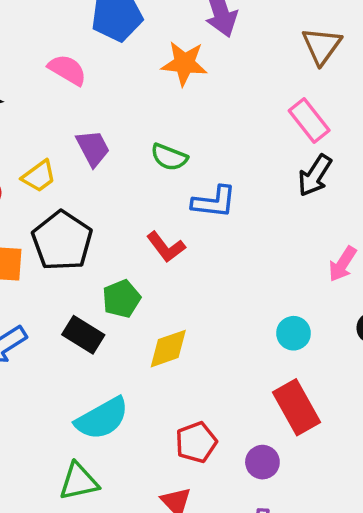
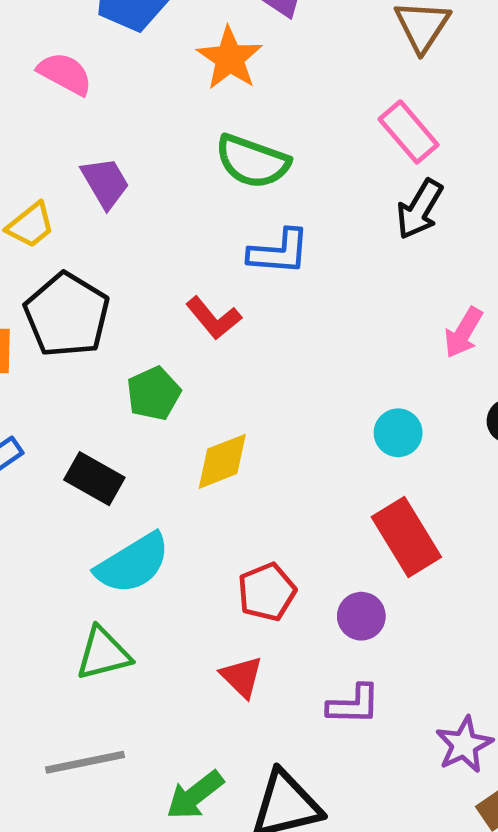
orange star: (184, 63) -> (230, 58), turned 30
green semicircle: (169, 157) -> (252, 161), moved, size x1.4
black rectangle: (83, 335) -> (94, 479), moved

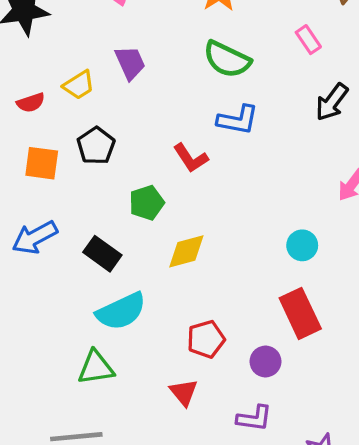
pink rectangle: (409, 132) -> (308, 40), moved, size x0.7
black pentagon: (67, 315) -> (96, 146), size x0.7

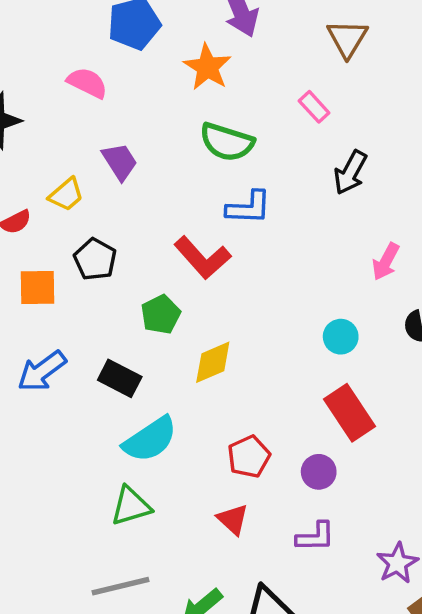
red L-shape: (191, 158) -> (203, 258), size x1.4

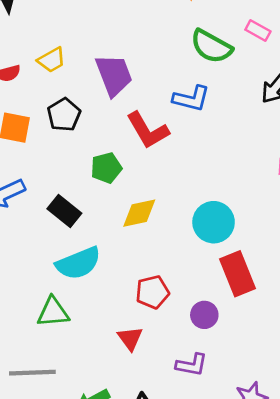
pink rectangle: (314, 107) -> (258, 30), turned -30
green semicircle: (227, 142) -> (211, 46), moved
purple trapezoid: (120, 162) -> (114, 75), moved, size x1.4
cyan circle: (341, 337) -> (214, 222), moved, size x1.5

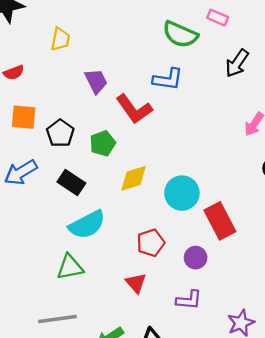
yellow trapezoid: (52, 60) -> (60, 39), moved, turned -45
purple trapezoid: (114, 75) -> (96, 81), moved, size x0.7
black pentagon: (64, 115) -> (60, 133), moved
cyan circle: (214, 222) -> (182, 193), moved

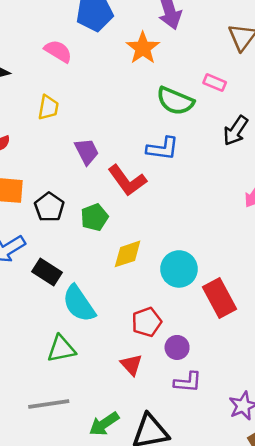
black rectangle: (71, 182) -> (47, 272), moved
cyan semicircle: (87, 225) -> (79, 304), turned 84
purple circle: (196, 258) -> (177, 347), moved

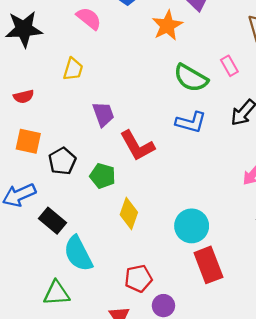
pink rectangle: (215, 83) -> (229, 66), turned 30
blue L-shape: (163, 148) -> (191, 122), moved
green pentagon: (94, 217) -> (103, 176), turned 30
yellow diamond: (128, 254) -> (129, 213), turned -60
cyan circle: (179, 269) -> (192, 226), moved

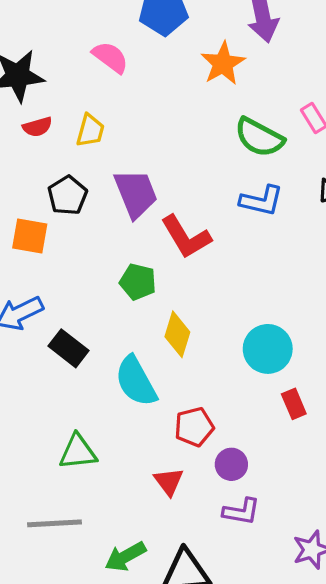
red semicircle: (24, 97) -> (37, 127), moved
purple trapezoid: (103, 114) -> (136, 194), size x1.4
black pentagon: (62, 161) -> (68, 195), moved
cyan semicircle: (78, 254) -> (136, 381), moved
red rectangle: (208, 265) -> (294, 404), size x0.6

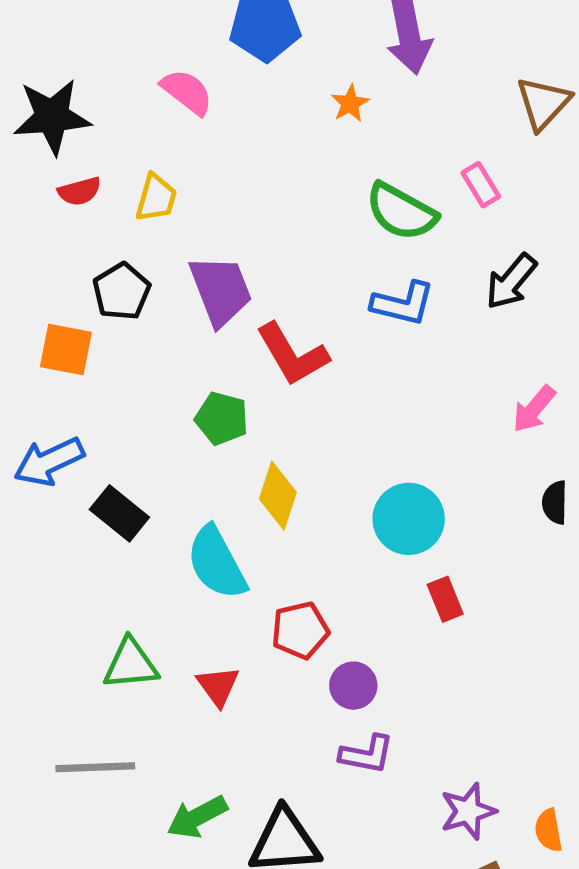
orange star: (223, 63) -> (350, 103), size x0.6
red triangle: (169, 482) -> (218, 686), moved

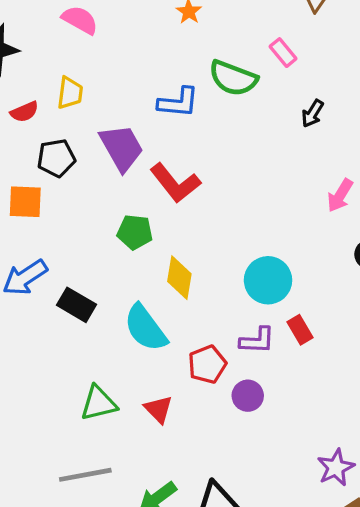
red semicircle: (79, 191) -> (24, 112), moved
black arrow: (511, 281) -> (313, 113), size x0.7
black pentagon: (122, 292) -> (56, 158), turned 30
blue L-shape: (403, 304) -> (178, 102), moved
purple L-shape: (367, 754) -> (257, 340), moved

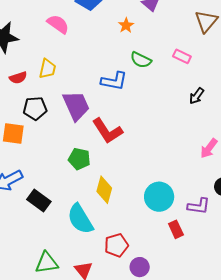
pink rectangle: (283, 53) -> (182, 56), turned -30
green semicircle: (233, 78) -> (141, 60), moved, size x0.7
purple L-shape: (257, 340) -> (199, 206), moved

